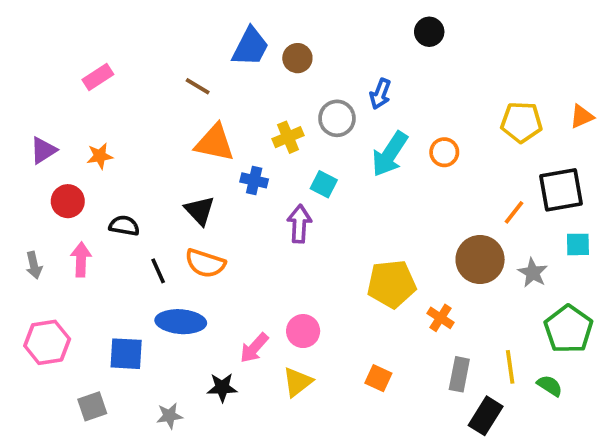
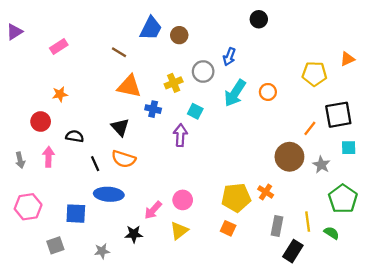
orange triangle: (582, 116) -> (347, 59), moved
purple triangle: (43, 150) -> (14, 32), moved
yellow pentagon: (392, 284) -> (236, 198), moved

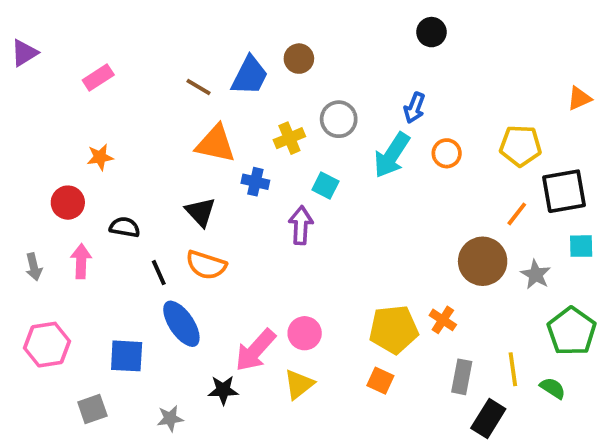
blue trapezoid: (151, 28) -> (250, 76), moved
blue arrow: (229, 57) -> (414, 108), moved
yellow pentagon: (314, 74) -> (520, 146), moved
blue ellipse: (109, 194) -> (181, 324), turned 52
pink arrow: (153, 210) -> (255, 350), size x1.4

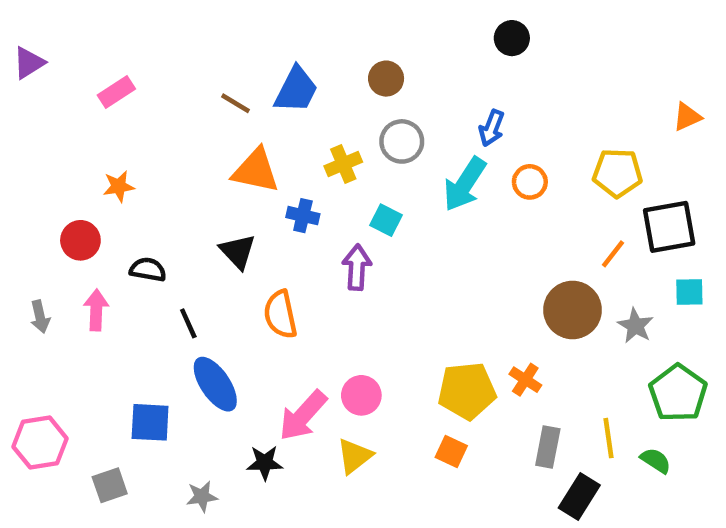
brown circle: (299, 59) -> (386, 79), moved
orange semicircle: (206, 265) -> (280, 314), moved, turned 60
pink hexagon: (47, 345) -> (40, 443), moved

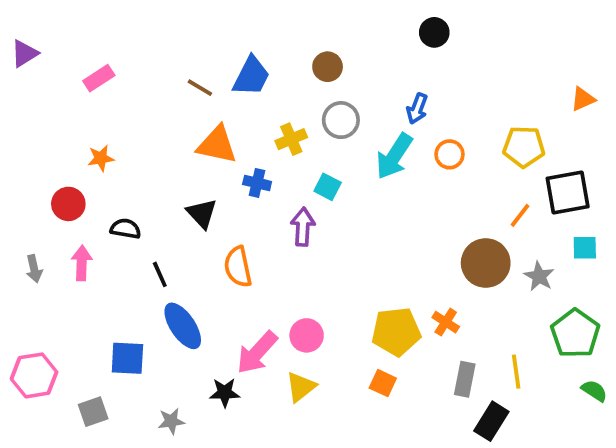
green semicircle: (656, 461) -> (594, 391), moved

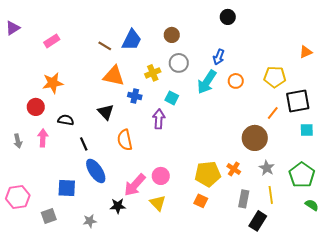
orange star: (101, 158) -> (53, 83), size x1.5
gray star: (539, 276) -> (267, 168), moved
yellow triangle: (301, 387) -> (158, 203), turned -36

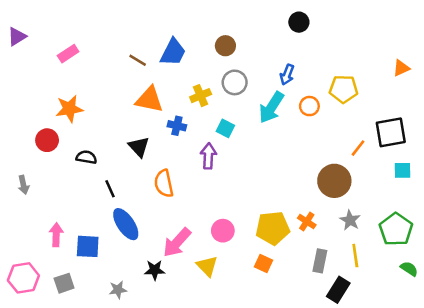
yellow pentagon: (275, 77) -> (344, 89), moved
pink arrow: (43, 138) -> (56, 235), moved
pink circle: (161, 176) -> (223, 231), moved
pink hexagon: (18, 197) -> (23, 278), moved

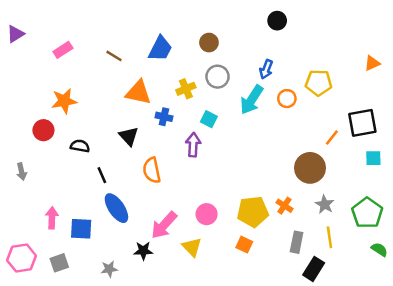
brown line: (138, 60) -> (114, 56), moved

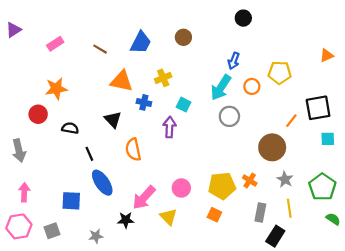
gray circle: (217, 77) -> (229, 116), moved
gray arrow: (22, 172) -> (19, 151), size x1.5
pink arrow: (52, 218) -> (24, 192), moved

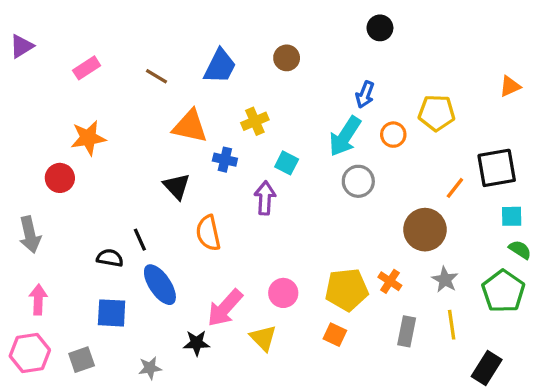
black semicircle: (70, 128) -> (110, 258), moved
green semicircle: (333, 219) -> (520, 250), moved
black rectangle: (275, 236) -> (487, 368), moved

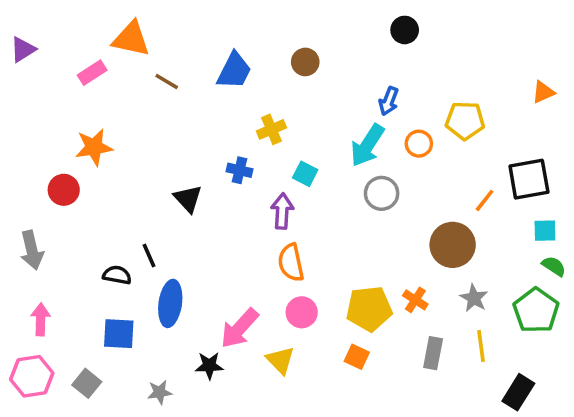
orange triangle: (190, 126) -> (131, 39), moved
orange semicircle: (208, 233) -> (291, 263), moved
blue ellipse: (160, 285) -> (170, 303), turned 42
gray square: (82, 360) -> (87, 383), turned -32

